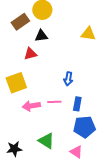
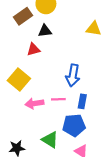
blue arrow: (68, 79) -> (73, 75), size x1.5
yellow square: (16, 83) -> (19, 80), turned -30
blue pentagon: (84, 127) -> (74, 125), moved

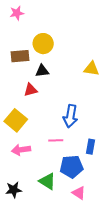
brown rectangle: (23, 16) -> (20, 56), turned 30
blue rectangle: (82, 101) -> (90, 147), moved
pink arrow: (34, 103) -> (21, 150), moved

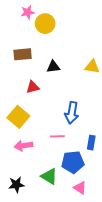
pink star: (17, 13) -> (28, 12), moved
yellow circle: (43, 44) -> (45, 24), moved
black triangle: (42, 71) -> (53, 67), moved

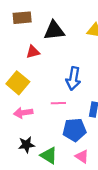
black triangle: (53, 67) -> (54, 31), size x1.5
green triangle: (49, 176) -> (49, 155), moved
black star: (16, 185) -> (26, 145), moved

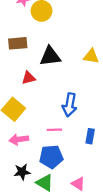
blue pentagon: (74, 130) -> (51, 157), moved

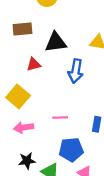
blue arrow: (70, 105) -> (76, 71), moved
blue pentagon: (51, 157) -> (71, 150), moved

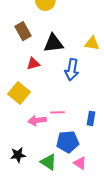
brown rectangle: (22, 29) -> (23, 31), turned 66
pink arrow: (24, 127) -> (37, 120), moved
black star: (27, 161) -> (18, 155), moved

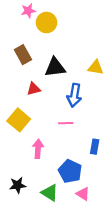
pink line: (58, 112) -> (66, 123), moved
pink arrow: (37, 120) -> (38, 149), turned 102
blue pentagon: (68, 142) -> (70, 171), turned 30

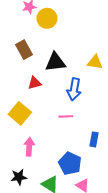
pink arrow: (38, 149) -> (29, 147), moved

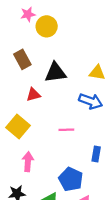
blue arrow: (74, 89) -> (91, 101), moved, turned -80

